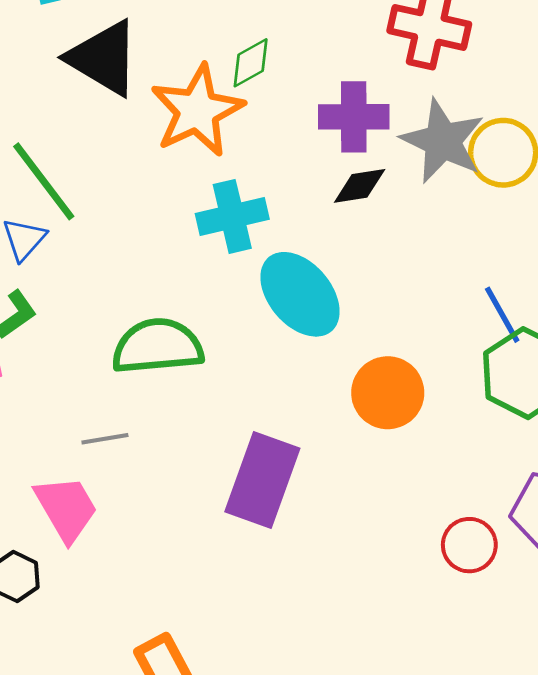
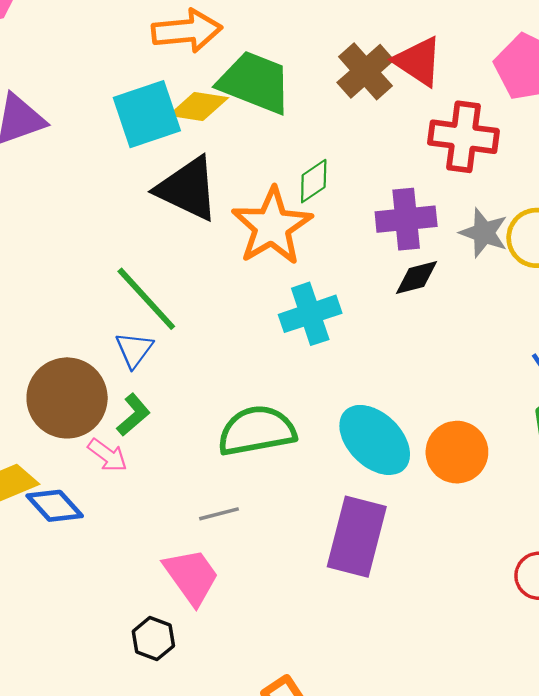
gray star: (443, 141) -> (484, 233), size x0.7
cyan ellipse: (300, 294) -> (375, 440), moved

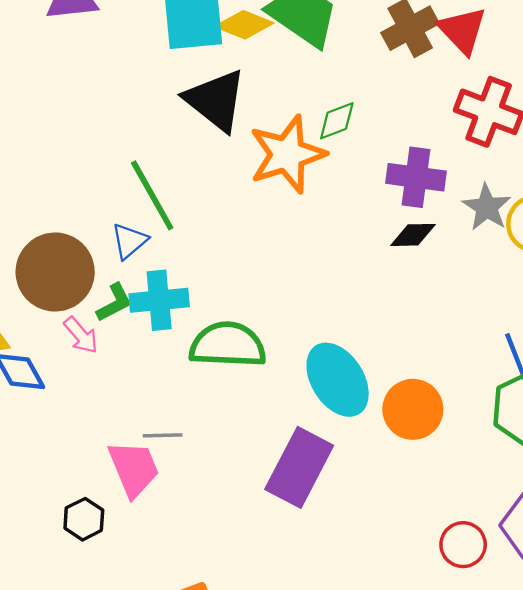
cyan cross: (310, 314) -> (159, 300), moved
gray line: (219, 514) -> (163, 435), moved

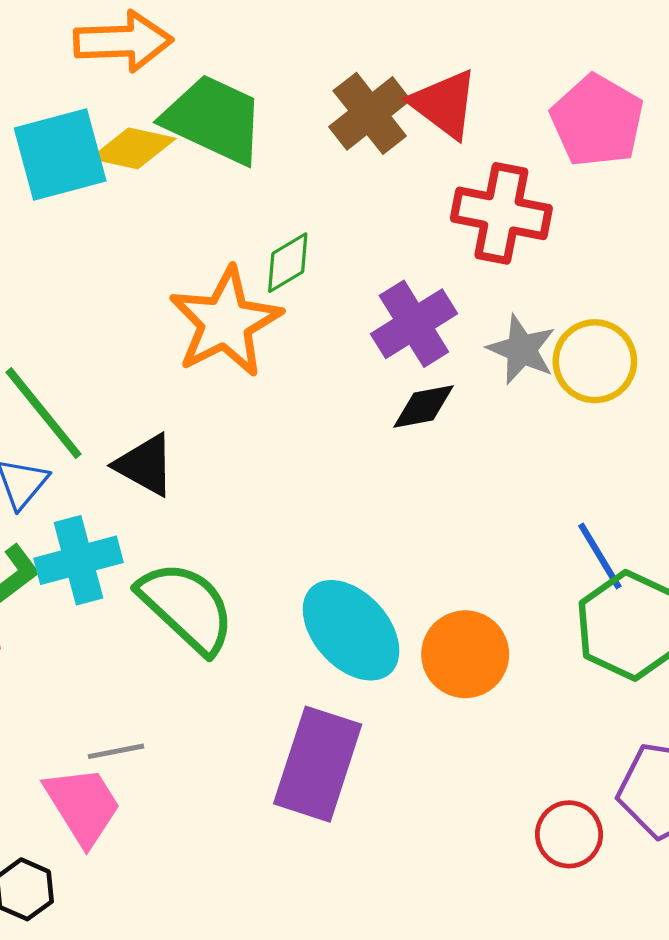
black triangle: (216, 100) -> (145, 465), moved, size x0.7
purple cross: (416, 177) -> (414, 324), turned -30
green semicircle: (228, 345) -> (187, 607), turned 50

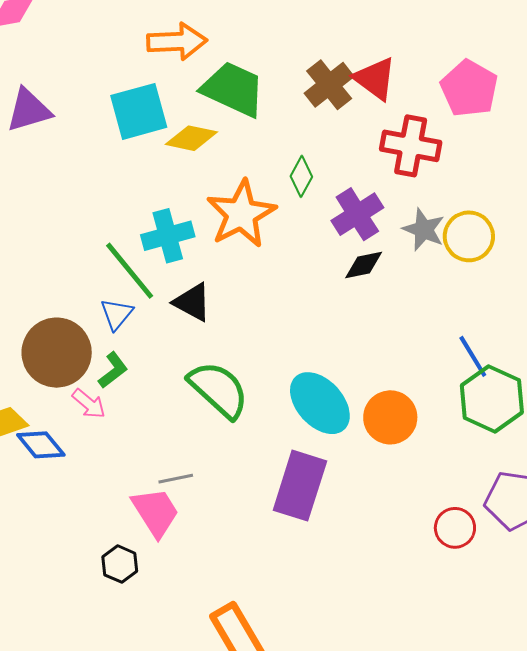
yellow diamond: (133, 148) -> (191, 138), moved
green diamond: (288, 263) -> (301, 176), moved, turned -30
cyan cross: (79, 560) -> (168, 236), moved

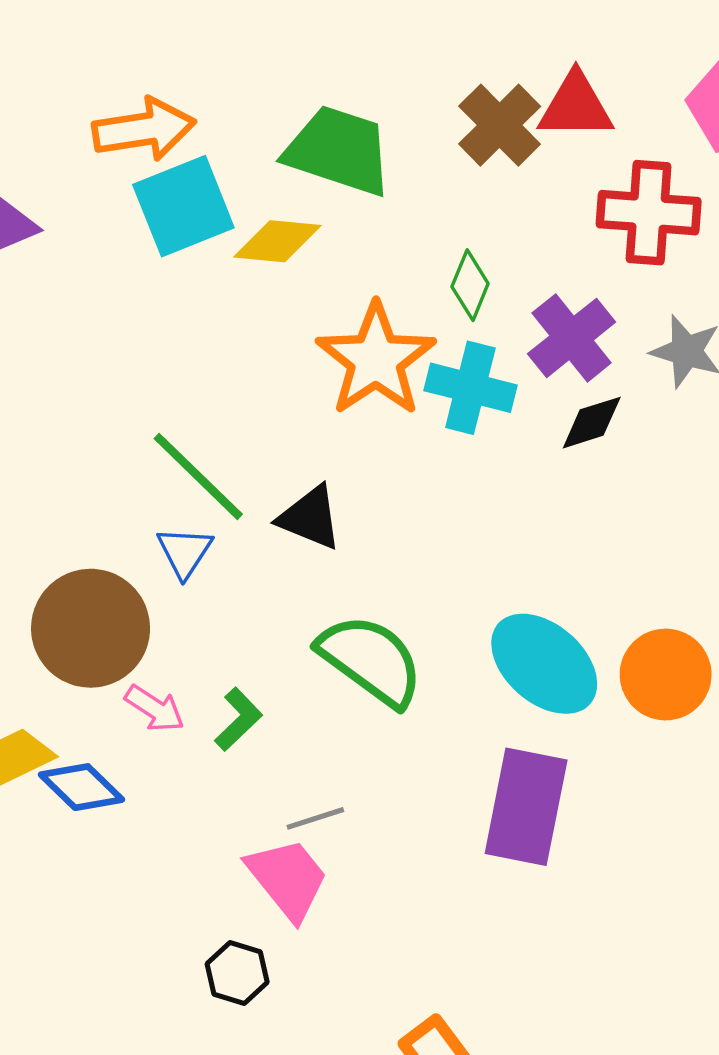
orange arrow: (177, 41) -> (144, 129), moved
red triangle: (375, 79) -> (576, 106), turned -30
cyan cross: (168, 236) -> (470, 388), moved, turned 36
green L-shape: (113, 370) -> (238, 719), moved

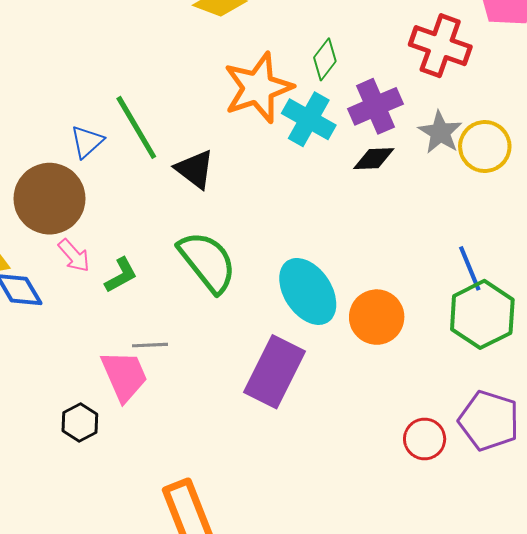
blue triangle: (185, 552) -> (87, 142), moved

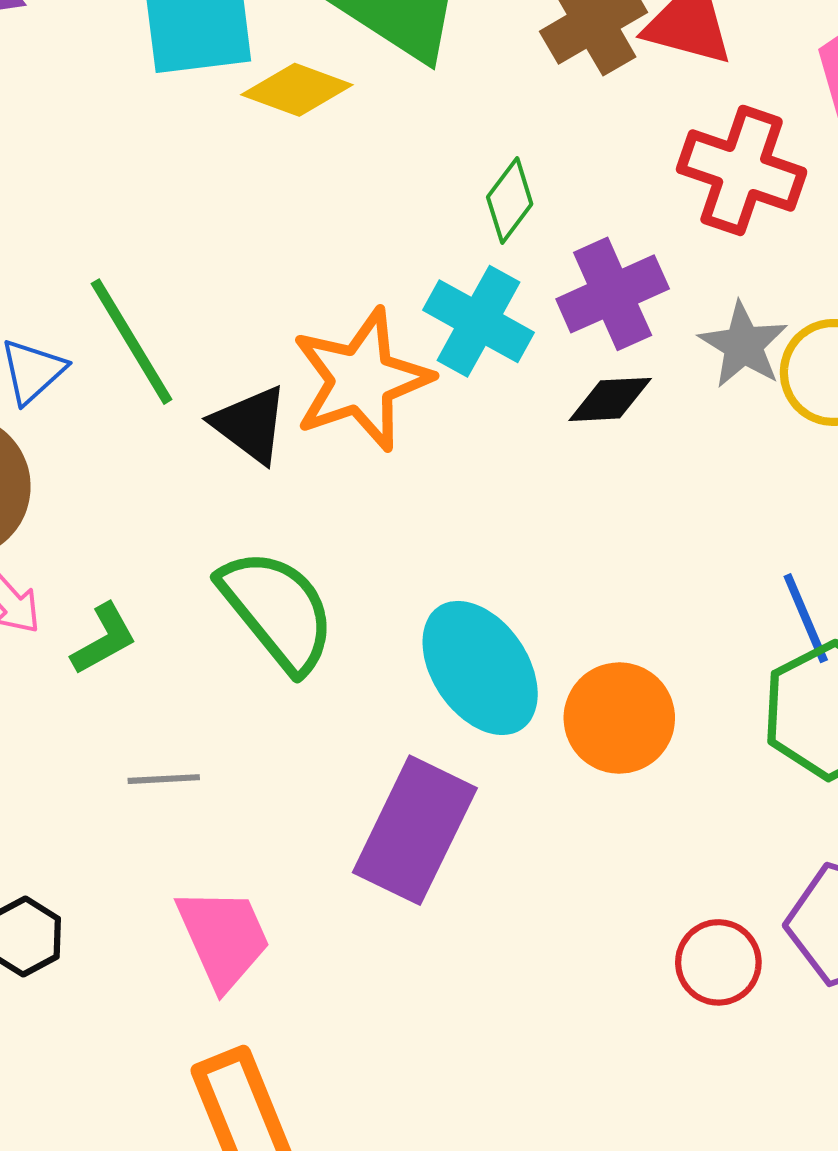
orange star: (258, 88) -> (361, 380), moved
pink trapezoid: (124, 376) -> (223, 938), moved

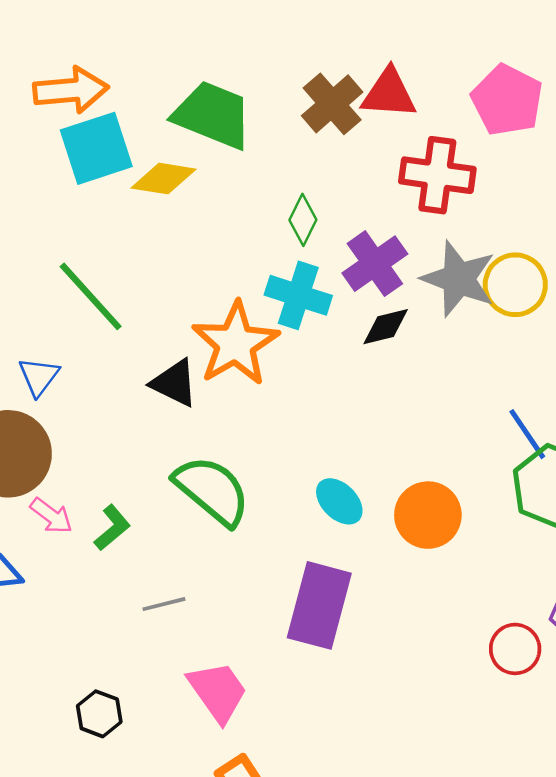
green line: (132, 342) -> (91, 296), moved
gray star: (743, 345) -> (459, 279), size x1.4
cyan ellipse: (480, 668) -> (339, 501), size x0.6

